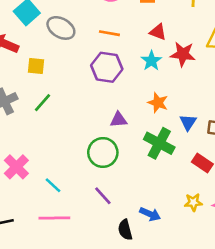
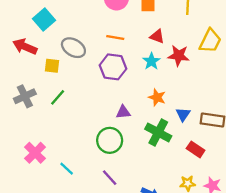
gray ellipse: (61, 28) -> (73, 48), moved

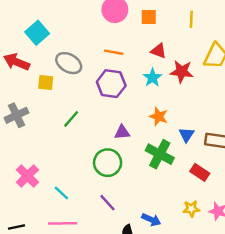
green line: (58, 97) -> (71, 119), moved

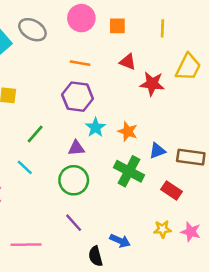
gray ellipse: (69, 63) -> (32, 30), moved
cyan star: (152, 78) -> (96, 127), moved
purple triangle: (122, 132) -> (76, 148), moved
blue triangle: (186, 135) -> (157, 151), turned 35
cyan line: (61, 193) -> (25, 167), moved

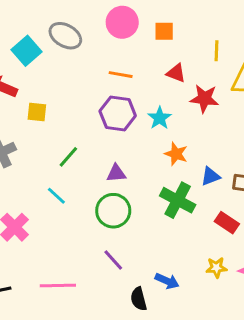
yellow line: (162, 28) -> (216, 51), moved
cyan star: (96, 127) -> (160, 118), moved

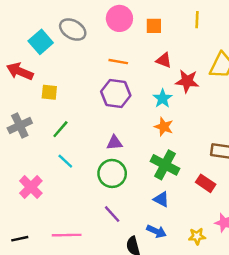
yellow line: (216, 51) -> (197, 20), moved
cyan star: (160, 118) -> (163, 98), moved
green line: (68, 157) -> (60, 129), moved
blue triangle: (210, 176) -> (161, 199), moved, turned 49
yellow star: (216, 268) -> (197, 236), moved

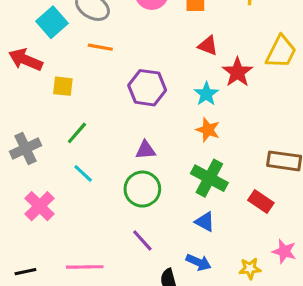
orange line: (118, 62) -> (100, 47), moved
red star: (187, 81) -> (237, 72), turned 30
gray cross: (20, 126) -> (25, 149), moved

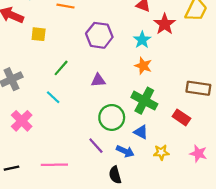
green line: (77, 133) -> (61, 68), moved
green circle: (142, 189) -> (112, 117), moved
blue arrow: (198, 262) -> (125, 151), moved
yellow star: (250, 269) -> (161, 152), moved

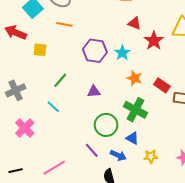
cyan star: (142, 40) -> (122, 53), moved
red rectangle: (181, 117) -> (162, 85), moved
pink line: (54, 165) -> (54, 168), turned -30

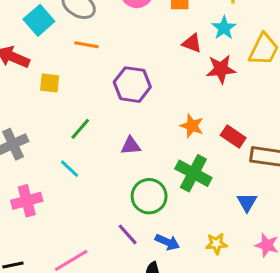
red star: (154, 41) -> (221, 69), turned 30
cyan star: (122, 53) -> (224, 28), moved
pink cross: (25, 128) -> (27, 201), turned 30
blue triangle: (132, 138) -> (247, 202), moved, turned 32

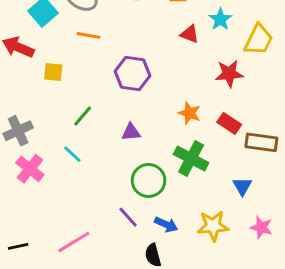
red star: (221, 69) -> (229, 74), moved
pink cross: (27, 201) -> (30, 169), moved, turned -36
yellow star: (216, 244) -> (213, 226), size x1.5

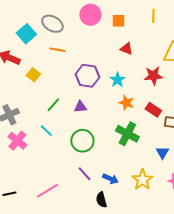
cyan star: (220, 19) -> (117, 80), moved
yellow square: (53, 72) -> (33, 75), turned 32
purple triangle: (131, 132) -> (80, 107), moved
green circle: (149, 180) -> (82, 141), moved
yellow star: (213, 226) -> (142, 180), turned -30

